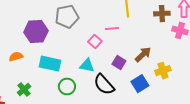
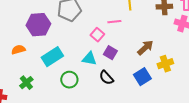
purple square: (119, 63) -> (110, 53), moved
cyan rectangle: (50, 64) -> (52, 57), turned -45
black semicircle: (104, 85) -> (106, 78), size x0.7

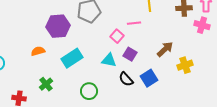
blue square: (142, 77) -> (149, 78), moved
green circle: (69, 80) -> (89, 91), moved

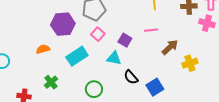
pink line: (134, 23) -> (151, 30), moved
pink square: (117, 36) -> (98, 34), moved
purple square: (130, 54) -> (125, 40), moved
blue square: (149, 78) -> (155, 87), moved

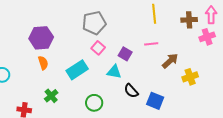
pink cross: (207, 23) -> (207, 37), turned -35
purple hexagon: (63, 24) -> (41, 38), moved
orange semicircle: (43, 49) -> (43, 63), turned 88
blue square: (155, 87) -> (155, 101), turned -36

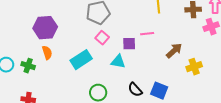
pink line: (151, 44) -> (147, 34), moved
purple square: (125, 54) -> (129, 44), turned -32
black semicircle: (131, 91) -> (135, 90), moved
green cross: (51, 96) -> (28, 66), moved, turned -32

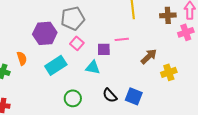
purple hexagon: (45, 28) -> (45, 33), moved

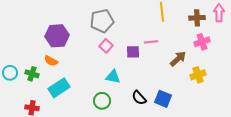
pink cross: (186, 32) -> (202, 42), moved
purple hexagon: (45, 33) -> (57, 36), moved
orange semicircle: (22, 58) -> (51, 61), turned 136
cyan rectangle: (56, 65) -> (59, 88), moved
cyan triangle: (93, 67) -> (113, 77), moved

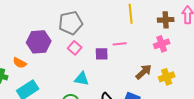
purple hexagon: (57, 36) -> (39, 42), moved
pink cross: (202, 42) -> (162, 44), moved
brown arrow: (178, 59) -> (144, 72), moved

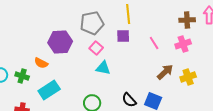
yellow line: (131, 14) -> (128, 14), moved
pink line: (120, 44) -> (154, 43), moved, turned 64
purple square: (102, 54) -> (123, 36), moved
cyan triangle: (82, 79) -> (103, 68), moved

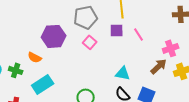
pink line: (154, 43) -> (139, 34), moved
pink cross: (183, 44) -> (171, 48), moved
cyan triangle: (103, 68) -> (123, 73), moved

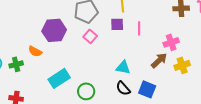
pink line: (139, 34) -> (139, 28), turned 32
green cross: (16, 70) -> (16, 64), turned -32
cyan rectangle: (43, 84) -> (59, 78), moved

